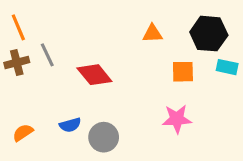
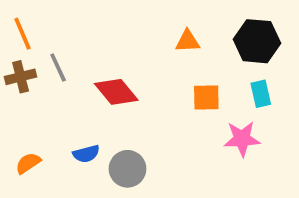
cyan rectangle: (227, 67) -> (261, 94), moved, turned 65
orange square: (183, 72) -> (206, 97), moved
pink star: (177, 119) -> (242, 139), moved

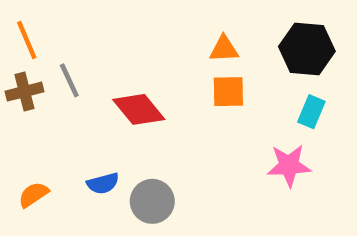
cyan rectangle: (261, 94) -> (311, 112), turned 36
orange square: (206, 97) -> (228, 92), moved

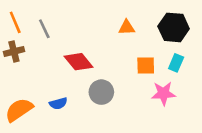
gray line: (69, 80) -> (44, 29), moved
orange square: (228, 92) -> (146, 65), moved
orange semicircle: (33, 195) -> (19, 110), size x1.6
gray circle: (152, 201) -> (101, 92), moved

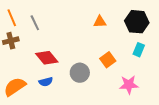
red diamond: (79, 62) -> (47, 58), moved
orange square: (146, 65) -> (108, 60), moved, turned -35
pink star: (163, 93) -> (129, 85), moved

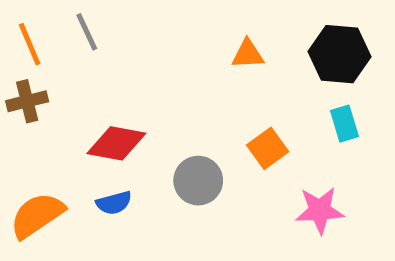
gray line: (35, 23) -> (87, 32), moved
cyan rectangle: (139, 50) -> (344, 124), turned -40
red diamond: (47, 58) -> (116, 143), turned -40

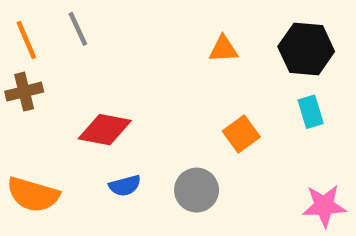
gray circle: (198, 181) -> (197, 190), moved
blue semicircle: (114, 203) -> (125, 186), moved
pink star: (320, 210) -> (324, 206), moved
orange semicircle: (37, 215) -> (33, 195), turned -130

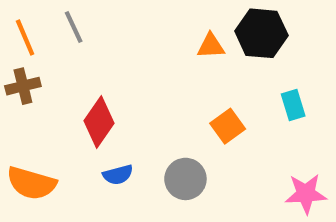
black hexagon: (306, 49) -> (261, 33), moved
red diamond: (105, 130) -> (99, 122), turned -66

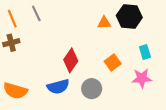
red diamond: (99, 122) -> (71, 60), moved
blue semicircle: (118, 175) -> (58, 87), size x1.5
pink star: (306, 194) -> (142, 78), moved

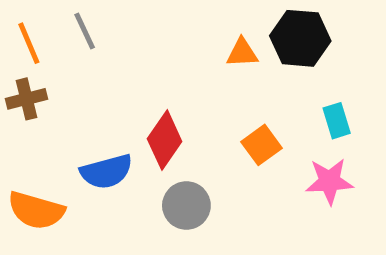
blue semicircle: (58, 87) -> (106, 172), moved
gray circle: (92, 89) -> (186, 206), moved

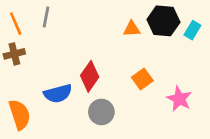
gray line: (85, 31) -> (46, 17), turned 36
cyan rectangle: (337, 121) -> (192, 30), moved, turned 48
pink star: (329, 181) -> (179, 99), turned 30
orange semicircle: (36, 210) -> (20, 115), turned -124

